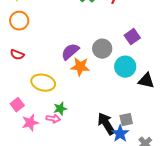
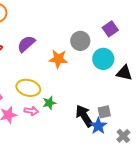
purple semicircle: (70, 52) -> (26, 44), moved
yellow ellipse: (43, 83) -> (28, 88), moved
green star: (60, 109) -> (49, 103), moved

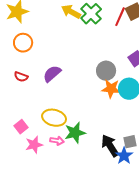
orange star: (58, 59) -> (111, 89), moved
green star: (49, 103) -> (75, 133), size x1.5

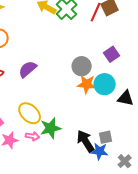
yellow ellipse: (54, 118) -> (30, 113), turned 30
blue star: (124, 156) -> (100, 151), turned -30

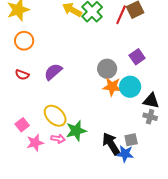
gray cross: (125, 161) -> (150, 117), moved, turned -32

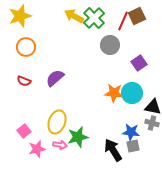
gray circle: (107, 69) -> (110, 45), moved
yellow ellipse: (55, 116) -> (57, 122), turned 65
blue star: (125, 154) -> (131, 132), moved

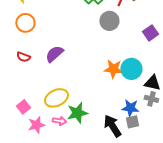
purple square: (139, 63) -> (150, 33), moved
yellow ellipse: (57, 122) -> (56, 98), turned 45

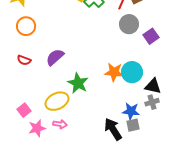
gray circle: (109, 21) -> (129, 24), moved
gray cross: (151, 99) -> (152, 102), turned -32
green star: (77, 113) -> (78, 83), moved, turned -30

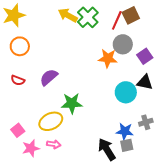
orange star: (114, 72) -> (108, 58), moved
green star: (78, 83) -> (72, 103), turned -30
black triangle: (153, 86) -> (145, 82), moved

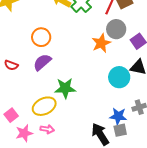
orange circle: (20, 46) -> (41, 37), moved
orange star: (108, 58) -> (101, 43), turned -30

